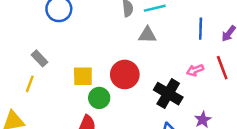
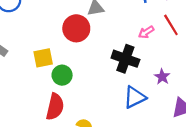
red circle: (125, 74) -> (76, 28), moved

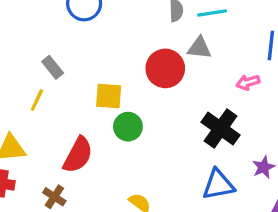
pink arrow: (146, 32) -> (248, 82), moved
red semicircle: (55, 107) -> (78, 155), moved

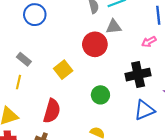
yellow square: (109, 96) -> (63, 70), turned -30
green circle: (128, 127) -> (100, 95), moved
black cross: (221, 129) -> (138, 75), turned -35

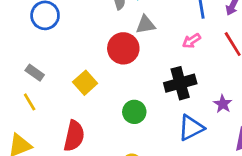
yellow line: (18, 82) -> (30, 102), turned -40

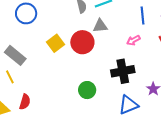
gray rectangle: (35, 73) -> (15, 55), size x1.5
yellow square: (85, 83) -> (55, 43), moved
red semicircle: (74, 136) -> (25, 102), moved, size x0.7

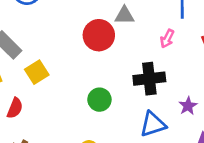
pink arrow: (133, 40) -> (167, 39), turned -40
yellow square: (55, 43) -> (37, 72), moved

